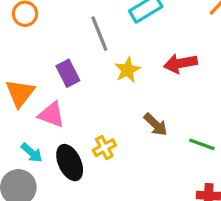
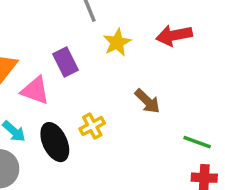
purple rectangle: (68, 73) -> (65, 62), moved
green line: (202, 144) -> (197, 142), moved

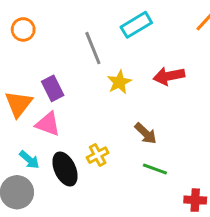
purple rectangle: (65, 62) -> (53, 88), moved
green line: (197, 142) -> (155, 169), moved

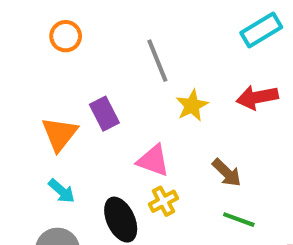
cyan rectangle: (136, 25) -> (261, 30), moved
pink triangle: (48, 124) -> (153, 160), moved
cyan arrow: (29, 160) -> (62, 191), moved

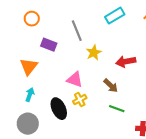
cyan rectangle: (261, 30) -> (115, 16), moved
red arrow: (257, 97) -> (126, 62), moved
purple rectangle: (104, 114) -> (49, 45), moved, turned -42
cyan arrow: (62, 191) -> (30, 95), turned -112

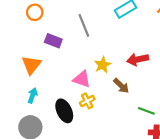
yellow star: (94, 53) -> (103, 65), moved
green line: (117, 109) -> (146, 111), moved

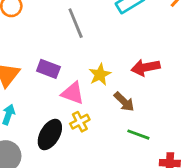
purple rectangle: (53, 41) -> (48, 69), moved
black ellipse: (64, 111) -> (50, 135), turned 55
green line: (146, 111) -> (138, 135), moved

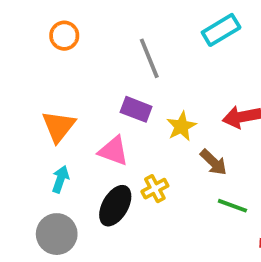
purple rectangle: (48, 69) -> (136, 109), moved
pink triangle: (73, 93) -> (113, 151), moved

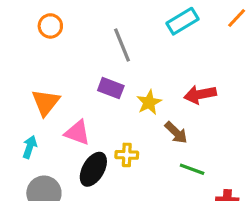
pink triangle: (113, 151) -> (77, 133), moved
cyan arrow: (60, 179) -> (30, 147), moved
yellow cross: (155, 189) -> (127, 155), turned 30

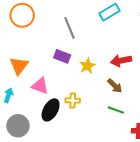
orange circle: (50, 26) -> (22, 15), size x1.5
brown arrow: (176, 133) -> (115, 86), moved

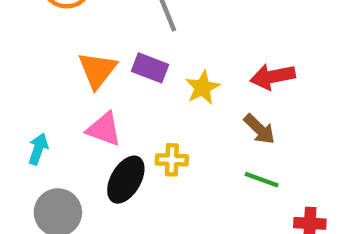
orange triangle: (19, 66) -> (97, 70), moved

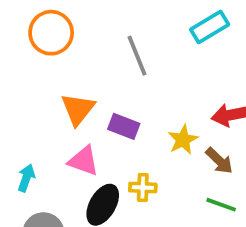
purple rectangle: (150, 68) -> (124, 126), moved
yellow star: (203, 88) -> (183, 140), moved

